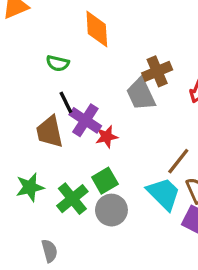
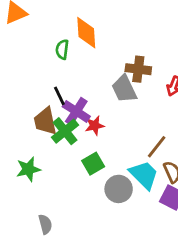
green semicircle: (58, 63) -> (62, 49), moved, turned 84
brown cross: (157, 71) -> (138, 69), turned 30
green cross: (72, 199) -> (65, 131), moved
gray circle: (111, 210) -> (119, 189), moved

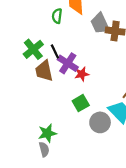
gray trapezoid: (124, 89) -> (100, 24), moved
green cross: (65, 131) -> (33, 49), moved
green star: (28, 169) -> (47, 133), moved

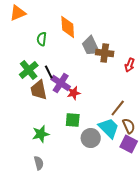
green semicircle: (57, 16) -> (42, 39), moved
green square: (81, 103) -> (73, 120), turned 35
green star: (47, 133) -> (41, 134), moved

